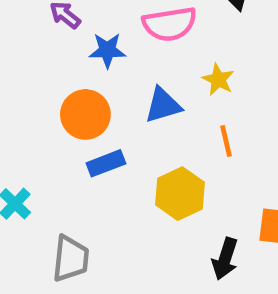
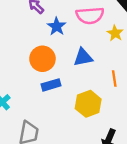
blue star: (107, 50) -> (57, 26), turned 30
yellow star: (218, 80) -> (115, 33), moved

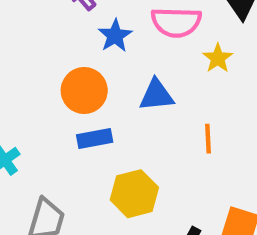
yellow hexagon: (88, 104) -> (134, 194), moved

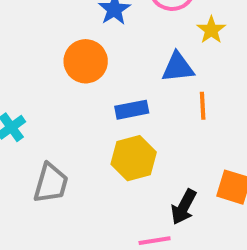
blue triangle: (156, 95) -> (178, 67), moved
blue rectangle: (95, 139) -> (132, 110), moved

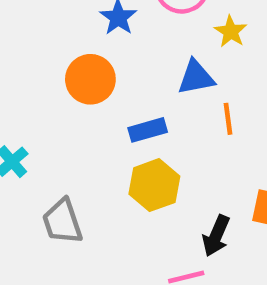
gray trapezoid: (51, 183) -> (62, 221), turned 150

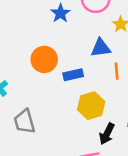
orange circle: (90, 79) -> (44, 59), moved
yellow hexagon: (154, 185) -> (91, 106), moved

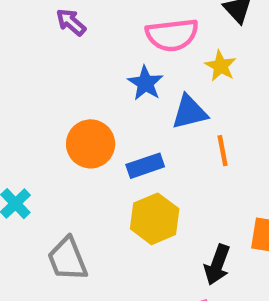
blue star: (60, 13) -> (146, 83), moved
yellow hexagon: (91, 106) -> (155, 219), moved

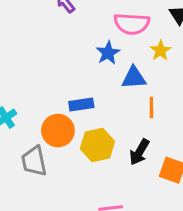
orange circle: (91, 144) -> (58, 131), moved
blue rectangle: (145, 166) -> (81, 104), moved
black arrow: (217, 265) -> (139, 152), moved

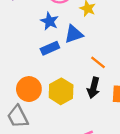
blue rectangle: (81, 104) -> (50, 48), moved
orange line: (151, 108) -> (98, 62), moved, turned -35

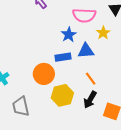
orange line: (98, 62) -> (91, 79), moved
orange circle: (29, 89) -> (44, 74), moved

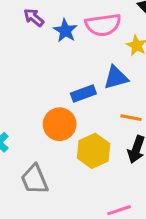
blue star: (69, 35) -> (65, 31), moved
orange line: (91, 79) -> (131, 118), turned -32

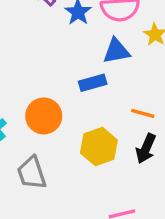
blue triangle: (116, 77) -> (116, 51), moved
orange circle: (60, 124) -> (44, 116), moved

